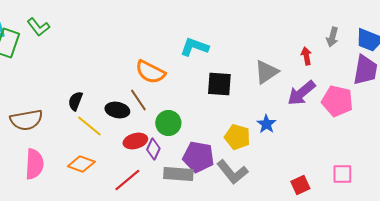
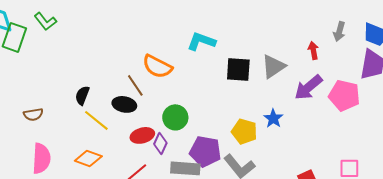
black square: (219, 84) -> (238, 69), moved
brown line: (138, 100) -> (135, 85), moved
brown semicircle: (26, 120) -> (33, 114), size x0.6

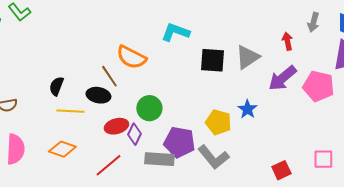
yellow line: (96, 120) -> (70, 111), turned -36

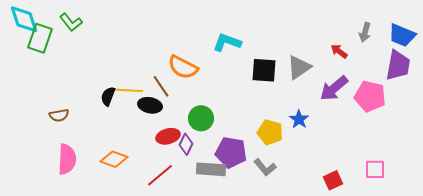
red arrow: (287, 41) -> (339, 51), turned -42
yellow line: (70, 111) -> (129, 90), moved
gray L-shape: (213, 157) -> (265, 167), size x0.7

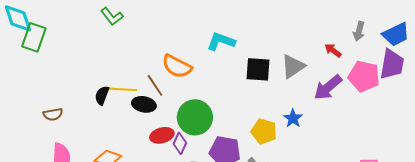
green L-shape: (71, 22) -> (112, 16), moved
blue trapezoid: (402, 35) -> (396, 34), turned -48
pink pentagon: (370, 96) -> (364, 76), moved
green circle: (201, 118) -> (195, 117), size x1.4

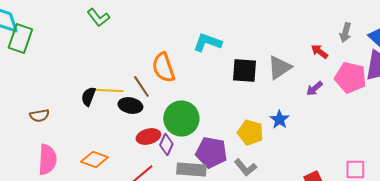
orange semicircle: (177, 66) -> (163, 68), turned 44
purple arrow: (328, 87) -> (314, 88), size x0.6

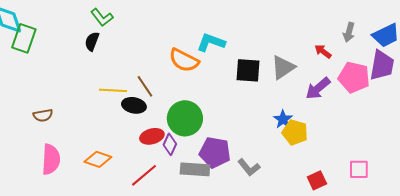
orange semicircle: (163, 68) -> (184, 60), moved, turned -44
purple arrow: (314, 88) -> (318, 88), size x1.5
black semicircle: (88, 96) -> (92, 41), moved
yellow pentagon: (250, 132) -> (295, 132), moved

